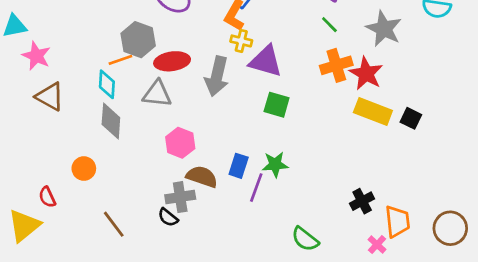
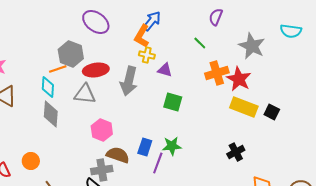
green line: (329, 25) -> (200, 43), moved
purple triangle: (266, 61) -> (165, 70), size x0.6
orange circle: (84, 169) -> (31, 161), moved
black cross: (362, 201) -> (236, 152), moved

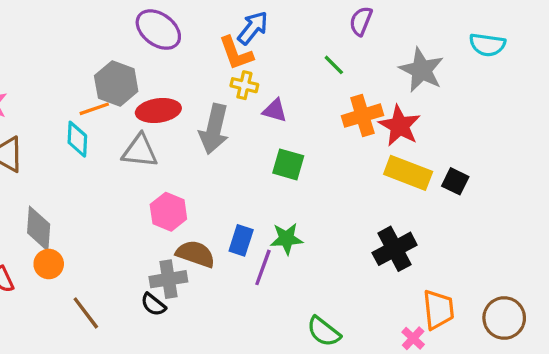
orange L-shape: (142, 36) -> (236, 53), turned -50
gray diamond: (51, 114) -> (39, 229), moved
black cross: (236, 152) -> (395, 249), size x1.4

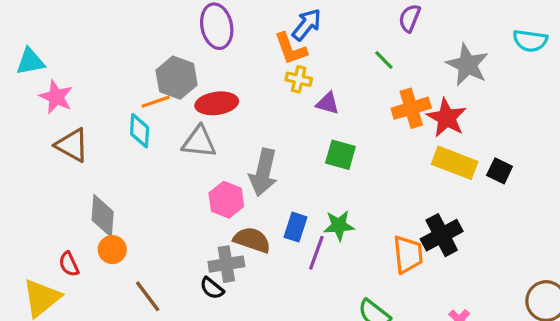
purple ellipse: (158, 30) -> (217, 26), turned 42
gray arrow: (214, 129) -> (263, 172), moved
orange trapezoid: (438, 310) -> (408, 254), moved

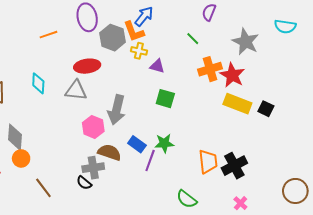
gray hexagon: (177, 78) -> (113, 38), moved
orange line: (156, 102) -> (49, 35), moved
blue rectangle: (295, 227) -> (137, 144), turned -72
black cross: (442, 235) -> (234, 166), moved

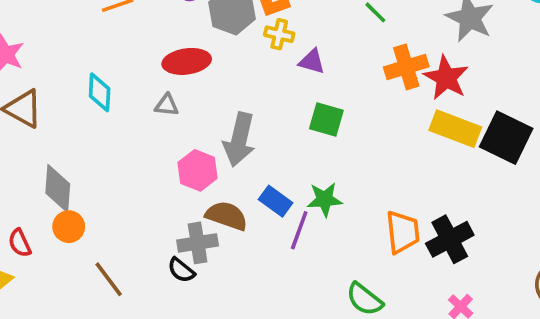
gray triangle: (76, 90) -> (167, 105), size x0.6
black square: (266, 109) -> (506, 138), size x1.8

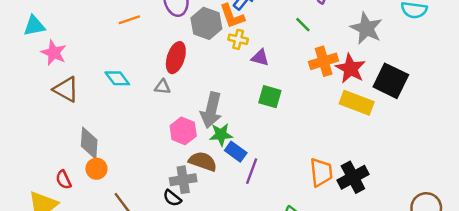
red ellipse: (187, 61) -> (176, 58), turned -64
cyan diamond: (100, 92) -> (117, 78), turned -40
black square: (506, 138) -> (391, 81), moved
green star: (325, 199) -> (221, 135), moved

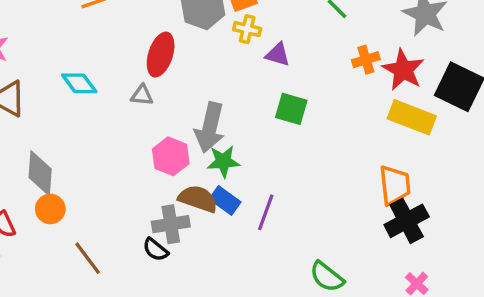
orange cross: (324, 61) -> (366, 60), size x0.7
blue rectangle: (236, 152) -> (225, 200), moved
orange trapezoid: (321, 172) -> (395, 185), moved

